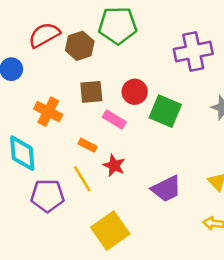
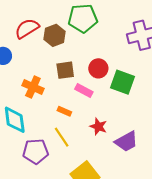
red star: (114, 165) -> (98, 127), moved

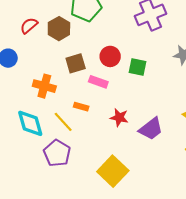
red semicircle: (27, 28) -> (29, 26), size x0.7
green square: (123, 82) -> (138, 67), size x0.7
yellow line: (62, 137) -> (63, 122), moved
purple pentagon: (36, 151) -> (57, 153), turned -30

